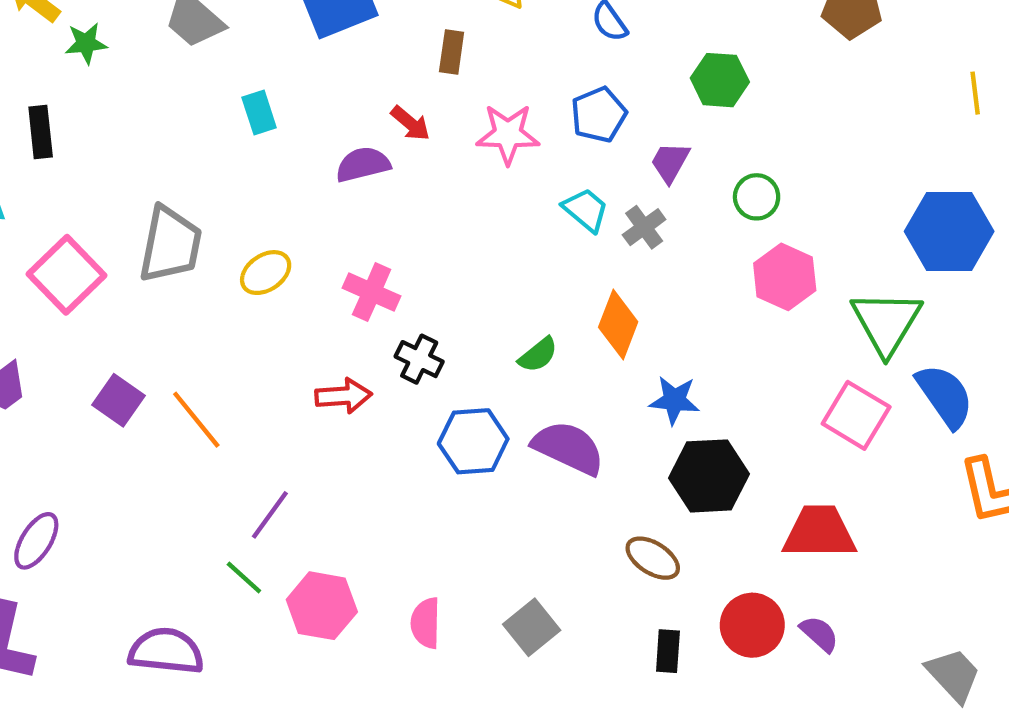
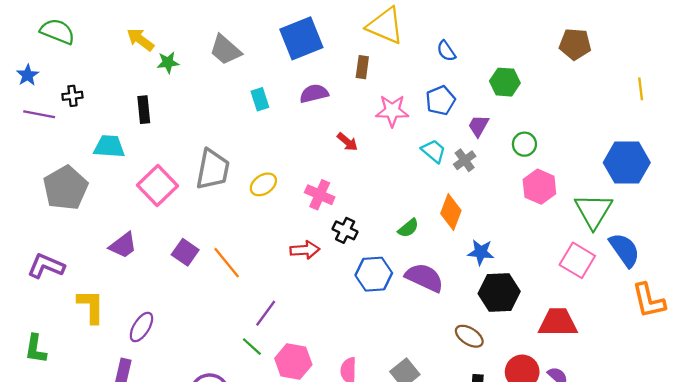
red arrow: (410, 123) -> (347, 142), moved
purple semicircle: (363, 164) -> (314, 94), moved

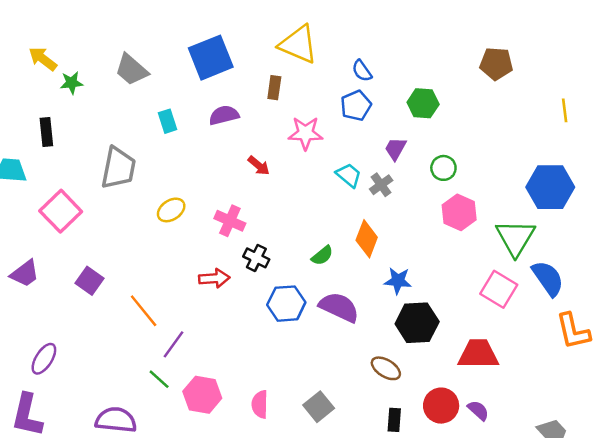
blue pentagon: (440, 100) -> (356, 106), moved
gray trapezoid: (213, 169) -> (118, 168), moved
orange line: (227, 263) -> (144, 311), moved

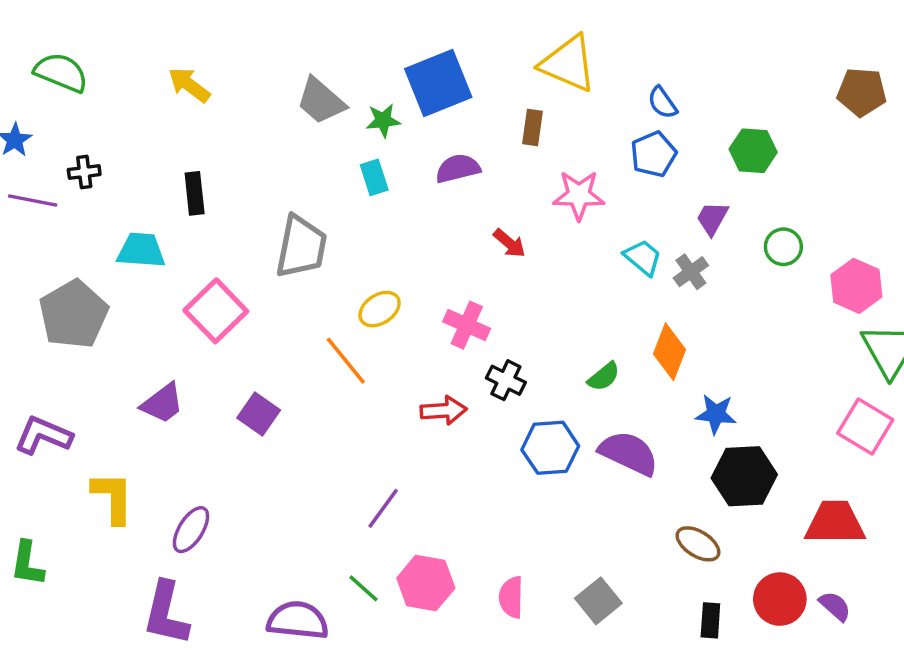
green star: (72, 83) -> (383, 120), moved
pink hexagon: (459, 212) -> (856, 286), moved
orange line: (144, 311) -> (346, 361), moved
green line: (159, 379) -> (364, 588), moved

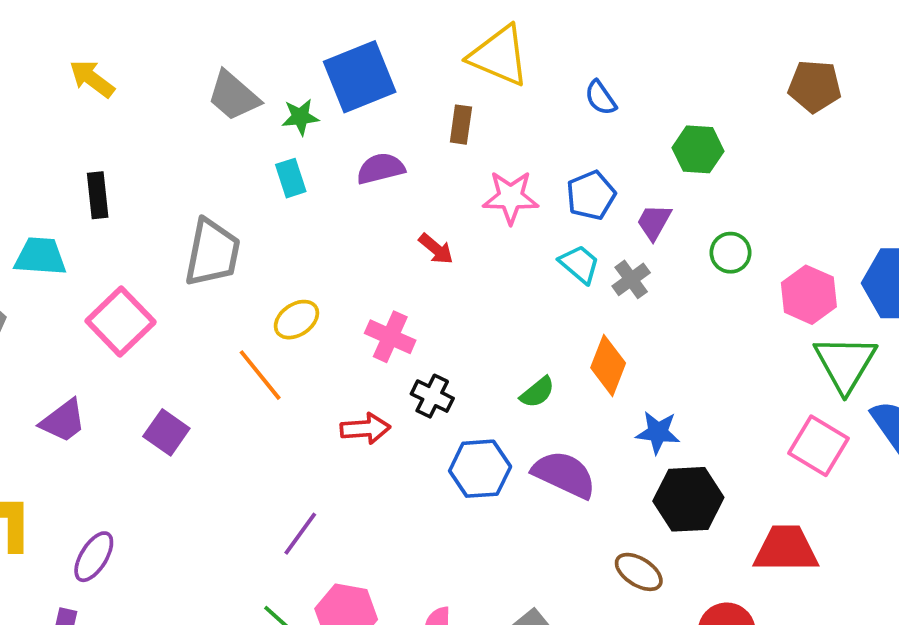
blue pentagon: (654, 154) -> (591, 195), moved

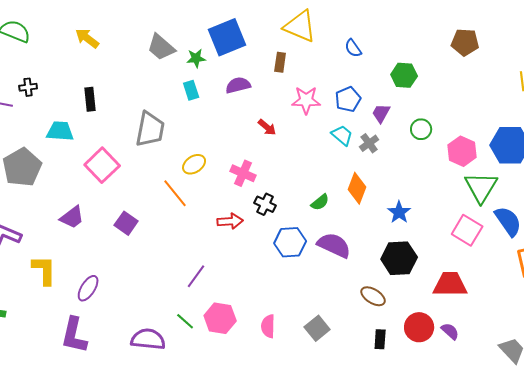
blue star: (658, 432) -> (399, 212), moved, turned 30

